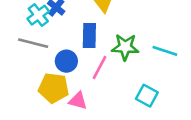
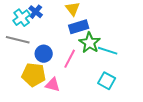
blue rectangle: (89, 36) -> (79, 27), moved, turned 72
green star: (125, 47) -> (90, 43), turned 30
cyan line: (165, 51) -> (108, 51), moved

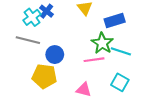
blue rectangle: (79, 27) -> (115, 20), moved
pink line: (70, 59) -> (94, 60), moved, turned 54
pink triangle: (53, 85) -> (84, 90), moved

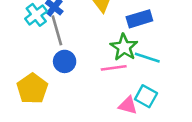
gray line: (28, 40) -> (57, 30), moved, turned 60
yellow pentagon: (44, 76) -> (32, 89), moved, turned 30
pink triangle: (84, 90) -> (128, 105), moved

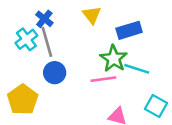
cyan cross: (36, 15) -> (26, 39), moved
cyan square: (146, 96) -> (156, 106), moved

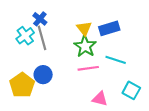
yellow triangle: (92, 15) -> (84, 28), moved
green star: (114, 59) -> (85, 46), moved
blue circle: (55, 73) -> (43, 75), moved

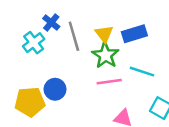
gray line: (42, 38) -> (74, 36), moved
yellow pentagon: (22, 85) -> (30, 102), turned 30

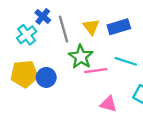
green star: (105, 55) -> (81, 57), moved
yellow pentagon: (30, 102) -> (24, 74), moved

